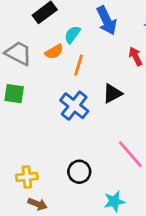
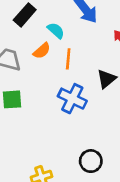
cyan semicircle: (72, 35) -> (56, 31), turned 108

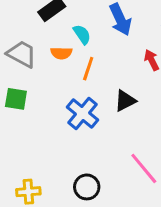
orange semicircle: (42, 51) -> (61, 53), turned 30

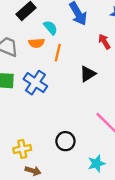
blue cross: (82, 113) -> (35, 83), moved

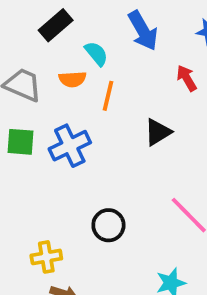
blue cross: (35, 83) -> (70, 146), turned 30
black circle: (65, 141) -> (108, 225), moved

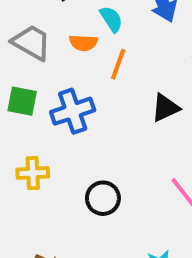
yellow cross: (46, 257) -> (33, 173), moved

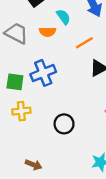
orange line: (118, 64) -> (84, 43), moved, turned 42
green square: (22, 101) -> (15, 82), moved

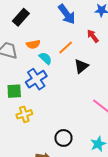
cyan semicircle: (63, 17) -> (45, 58), moved
black circle: (64, 124) -> (64, 138), moved

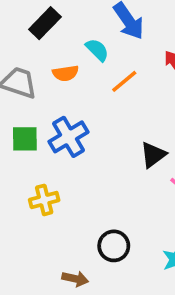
cyan semicircle: (45, 58) -> (97, 50), moved
black triangle: (81, 66) -> (153, 155), moved
green square: (14, 91) -> (25, 139), moved

